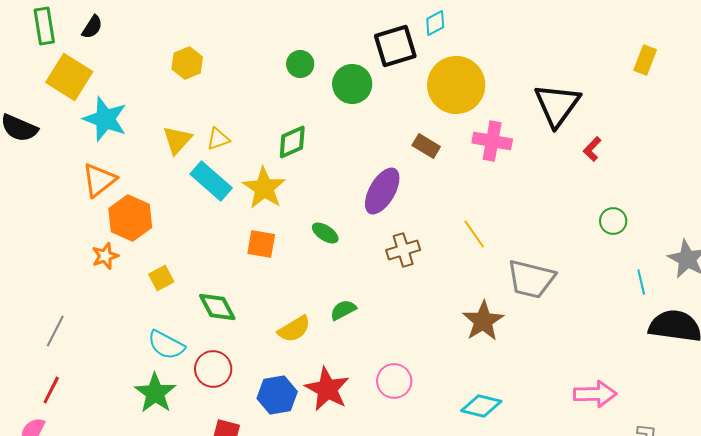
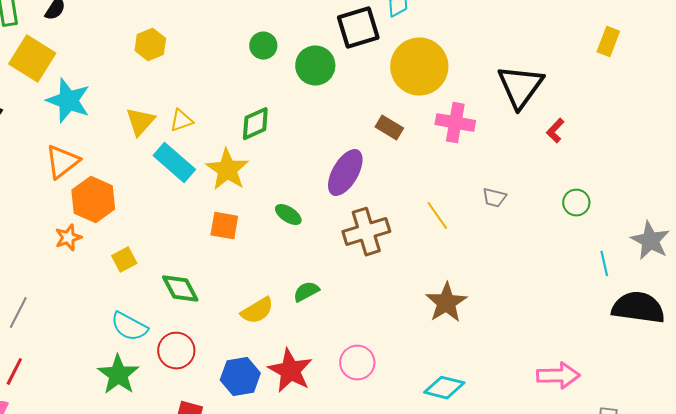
brown cross: (403, 250) -> (366, 232), size x1.4
gray trapezoid: (531, 279) -> (494, 198), moved, size x0.5

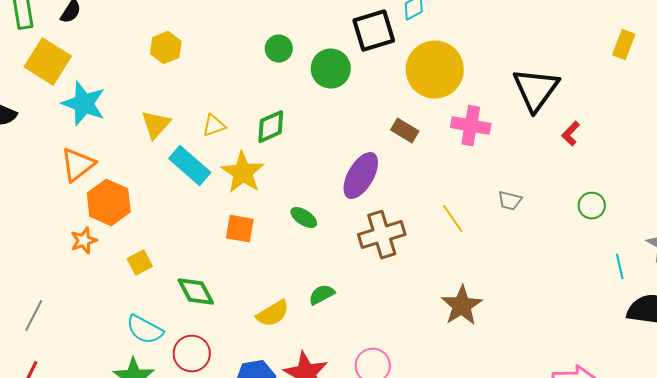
yellow triangle: (181, 121) -> (214, 126), moved

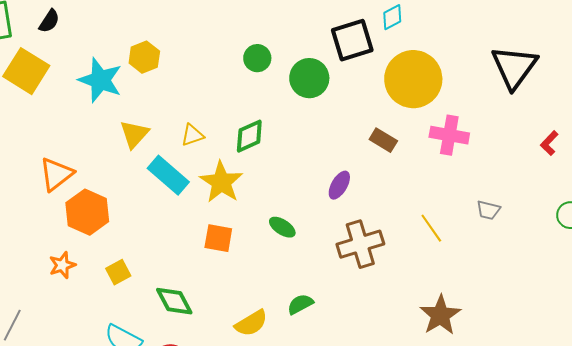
black triangle: (536, 90) -> (514, 67), moved
cyan star: (84, 104) -> (100, 80), moved
purple ellipse: (361, 176) -> (339, 185), size x0.6
orange star: (84, 241) -> (62, 265), moved

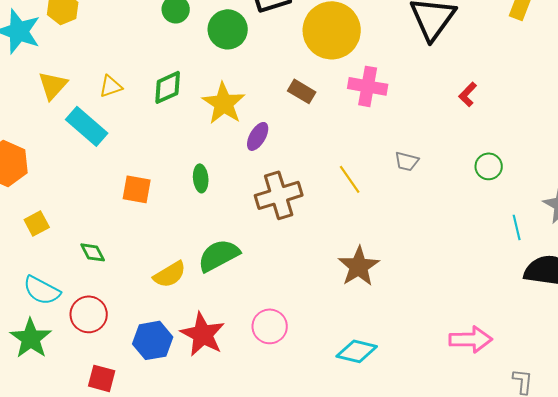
yellow star: (221, 182) -> (224, 103), moved
green ellipse: (282, 227) -> (201, 178), turned 52
green diamond: (174, 301) -> (93, 252), size x0.7
green semicircle: (300, 304) -> (219, 255), size x1.6

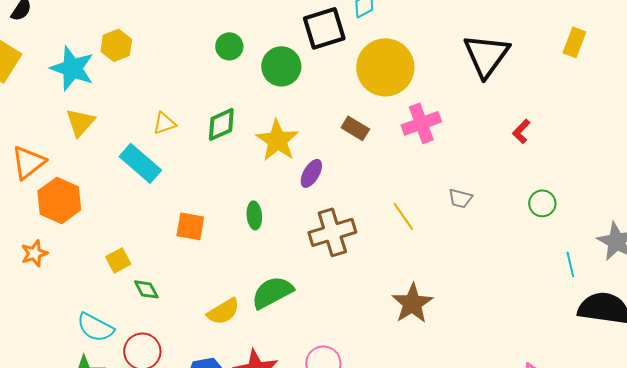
yellow triangle: (53, 85) -> (80, 122), moved
pink cross: (368, 86) -> (421, 123), turned -30
yellow square: (37, 223) -> (118, 260), moved

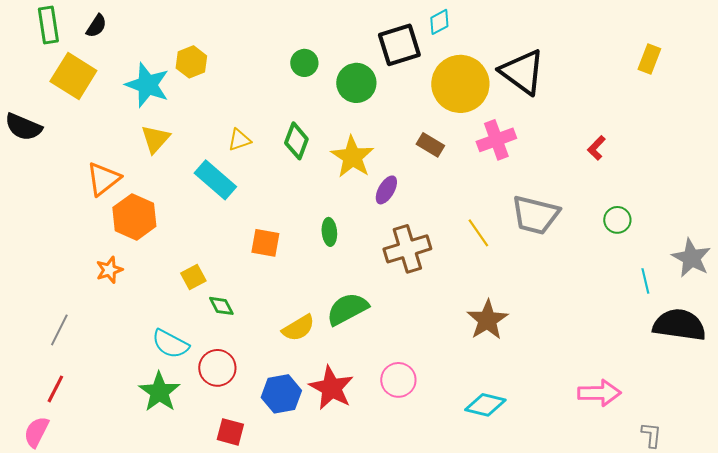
black triangle: (486, 55) -> (522, 72), moved, turned -30
green diamond: (221, 124) -> (296, 141), turned -45
gray trapezoid: (460, 198) -> (535, 215), size x2.0

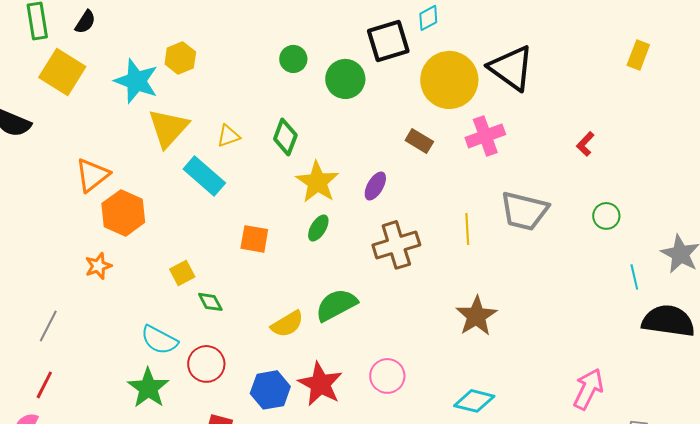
yellow triangle: (155, 139) -> (168, 128), moved, size x1.4
yellow star: (352, 157) -> (317, 182), moved
green ellipse: (329, 232) -> (318, 228), turned 36
yellow line: (478, 233) -> (467, 229), turned 32
pink arrow: (599, 393) -> (588, 389), turned -63

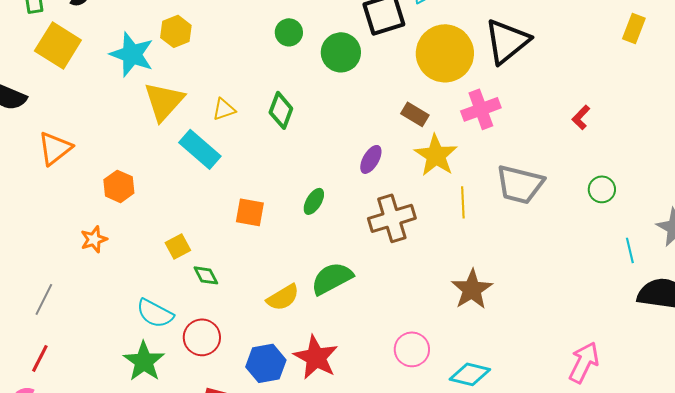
black triangle: (511, 68) -> (507, 41), turned 45
orange triangle: (92, 175) -> (55, 148), moved
yellow star: (317, 182) -> (436, 155), moved
orange hexagon: (123, 213) -> (119, 186), size x0.7
pink circle: (387, 376) -> (412, 349), moved

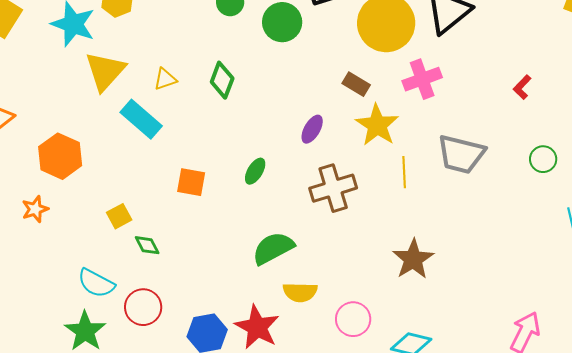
orange hexagon: (119, 186) -> (60, 156), size x1.4
yellow semicircle: (283, 297) -> (300, 292), moved, turned 32

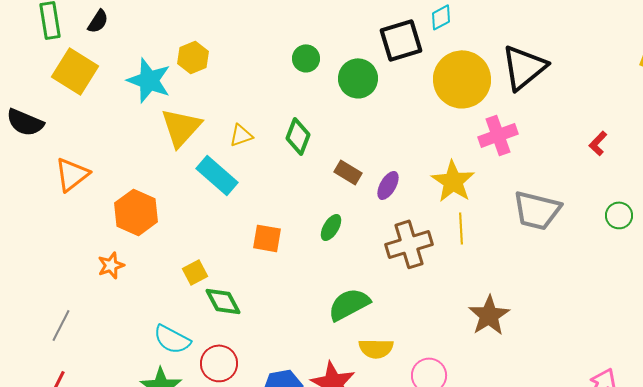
brown rectangle: (356, 84) -> (348, 172), moved
yellow line: (404, 172) -> (461, 228), moved
green diamond: (147, 245) -> (223, 301), size x1.4

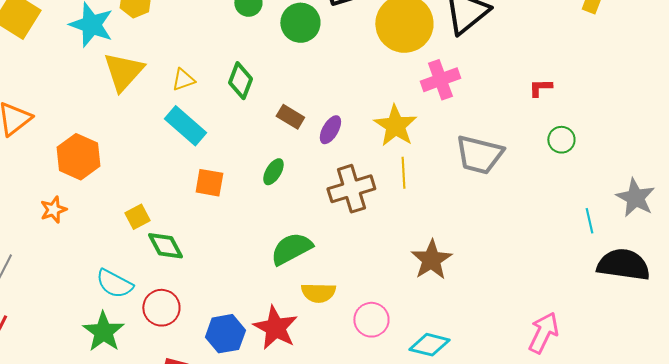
red L-shape: (598, 143) -> (540, 88), turned 45
cyan rectangle: (217, 175) -> (185, 126), moved
green circle: (619, 215) -> (561, 140), moved

